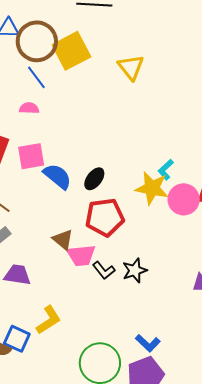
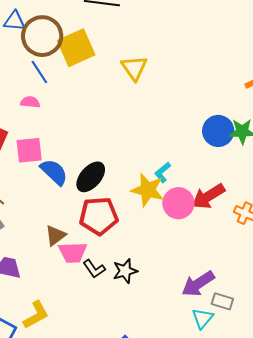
black ellipse: (94, 179) -> (91, 177), size x1.4
brown triangle: (63, 240) -> (55, 236), turned 40

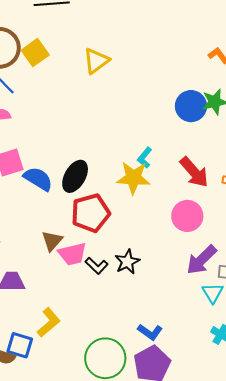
yellow square: (76, 48) -> (35, 53), size x0.7
yellow triangle: (134, 68) -> (96, 61), turned 40
red arrow: (208, 196) -> (194, 172), turned -88
pink circle: (178, 203) -> (187, 216), moved

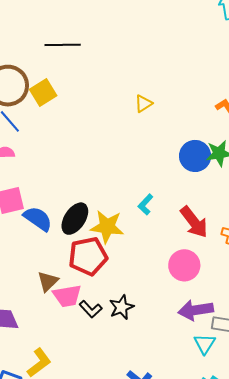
yellow triangle: (96, 61) -> (143, 104), moved, size x0.7
yellow star: (133, 178) -> (107, 227), moved
purple arrow: (201, 260) -> (196, 310), turned 32

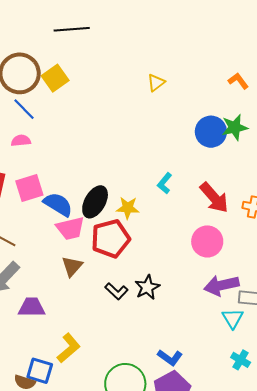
yellow star: (107, 227) -> (128, 208), size x0.7
pink trapezoid: (67, 296) -> (70, 228), moved

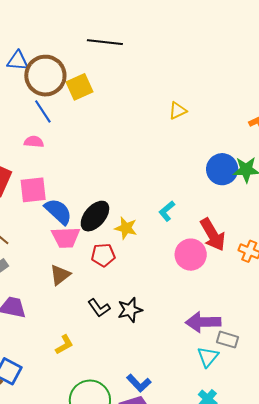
red pentagon: (111, 239) -> (103, 255), size x0.6
pink circle: (207, 241) -> (191, 255), moved
yellow L-shape: (69, 348) -> (64, 345), moved, size x0.7

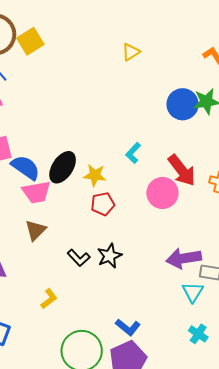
red pentagon: (103, 255) -> (103, 204), moved

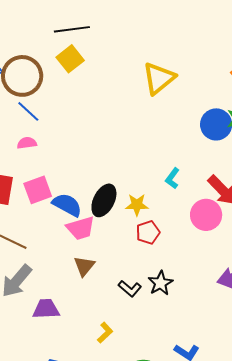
yellow square: (30, 41) -> (70, 59), moved
yellow triangle: (131, 52) -> (159, 78), size x1.8

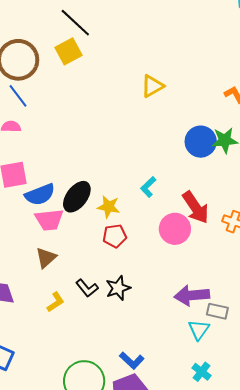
black line: (72, 29) -> (75, 23), turned 40
yellow triangle: (159, 78) -> (152, 86), size x0.7
blue semicircle: (67, 205) -> (40, 195), turned 120
yellow L-shape: (105, 333) -> (56, 302), moved

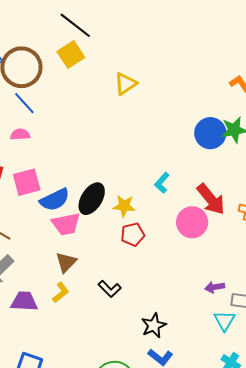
yellow triangle: (152, 86) -> (126, 84), moved
black star: (118, 288) -> (154, 325), moved
purple arrow: (192, 295) -> (215, 287), size x0.6
yellow L-shape: (56, 302) -> (61, 292), moved

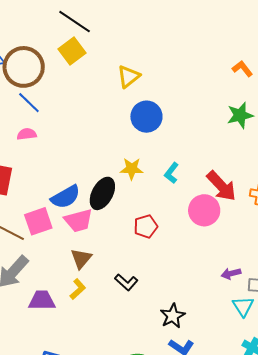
blue circle: (210, 133) -> (146, 117), moved
pink square: (27, 182) -> (38, 221), moved
yellow star: (124, 206) -> (132, 169), moved

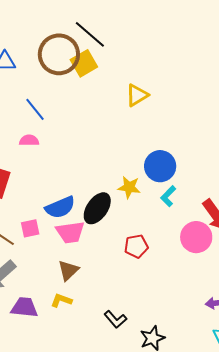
brown circle: (24, 67) -> (59, 54), moved
blue circle: (146, 117) -> (160, 166), moved
pink square: (38, 221) -> (30, 228), size x0.7
black L-shape: (126, 282) -> (115, 319), moved
yellow L-shape: (78, 289) -> (61, 300), turned -125

